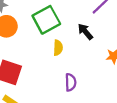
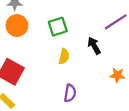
green square: (46, 20) -> (58, 27), size x0.7

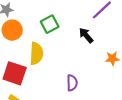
yellow semicircle: (64, 56) -> (36, 53), moved, size x1.5

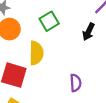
black arrow: (86, 35) -> (89, 32), turned -112

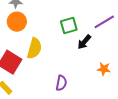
green square: (49, 21) -> (69, 25), moved

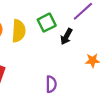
yellow semicircle: (34, 48) -> (19, 31), moved

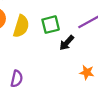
purple semicircle: (51, 84) -> (17, 79), moved

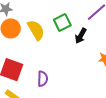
yellow semicircle: (21, 26) -> (36, 30), turned -35

